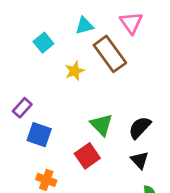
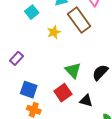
blue square: (39, 135) -> (29, 90), moved
black triangle: (140, 160) -> (86, 101), moved, turned -32

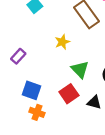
yellow star: (54, 32) -> (62, 42), moved

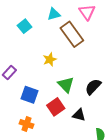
blue square: (31, 90) -> (30, 95), moved

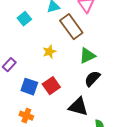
green triangle: (66, 85) -> (87, 56), moved, turned 48
red square: (56, 107) -> (51, 86), moved
black triangle: (79, 115) -> (78, 107), size x1.5

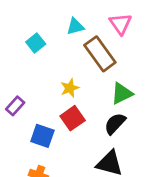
black semicircle: (92, 79) -> (115, 124), moved
red square: (51, 86) -> (73, 118), moved

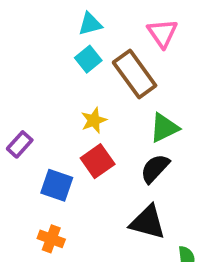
cyan triangle: (75, 26) -> (90, 24), moved
cyan square: (36, 43) -> (88, 59), moved

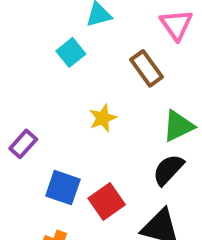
cyan square: (88, 59) -> (71, 52), moved
brown rectangle: (135, 74) -> (146, 68), size x0.7
red square: (98, 161) -> (107, 202), moved

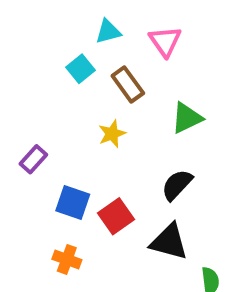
pink triangle: (176, 25) -> (165, 41), moved
brown rectangle: (146, 68) -> (128, 85), moved
green triangle: (178, 126) -> (187, 118), moved

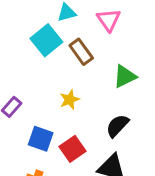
cyan square: (81, 69) -> (46, 40), size x1.5
yellow star: (112, 134) -> (70, 100), moved

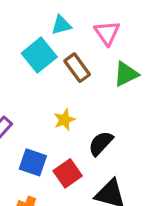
green triangle: (125, 76) -> (126, 74), moved
black semicircle: (117, 126) -> (101, 143), moved

